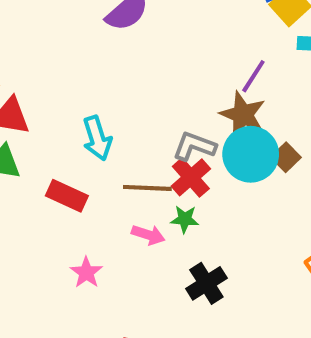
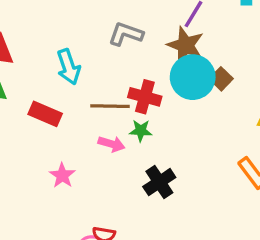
gray L-shape: (194, 146) -> (126, 34), moved
red cross: (191, 177) -> (145, 97), turned -32

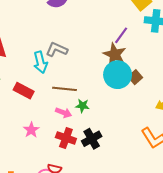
gray L-shape: (126, 34) -> (57, 50), moved
red cross: (145, 97) -> (66, 138), moved

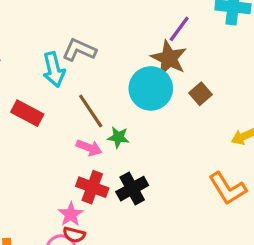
cyan circle: (118, 75) -> (151, 88), moved
brown line: (64, 89) -> (91, 111), turned 50
pink star: (31, 130) -> (71, 214), moved

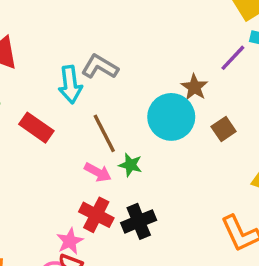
purple line: (179, 29) -> (233, 58), moved
brown star: (169, 58) -> (194, 87), size x0.7

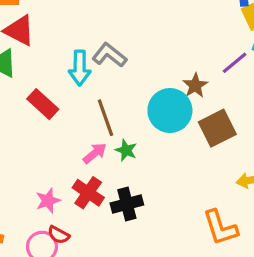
brown square: (224, 129) -> (217, 128), size x1.6
pink arrow: (98, 172) -> (95, 153), turned -75
pink star: (70, 241) -> (48, 201), moved

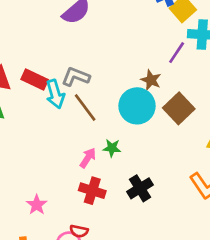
red rectangle: (43, 104) -> (35, 80), moved
brown line: (105, 118) -> (85, 107), moved
pink star: (48, 201) -> (37, 205), moved
black cross: (127, 204) -> (140, 188), moved

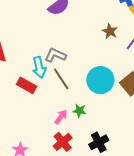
red rectangle: (35, 80) -> (27, 85), moved
brown star: (151, 80) -> (110, 31), moved
red cross: (92, 191) -> (63, 142), turned 30

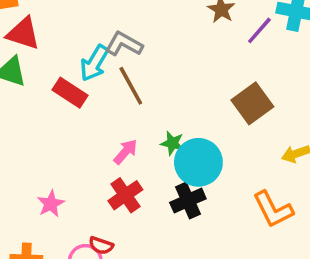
cyan arrow: (39, 67) -> (94, 63), turned 40
cyan circle: (100, 80) -> (198, 162), moved
green star: (79, 111) -> (172, 143), moved

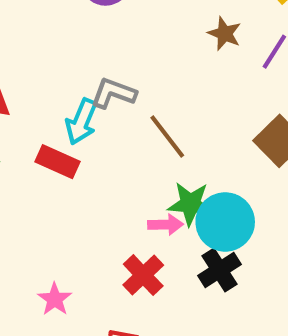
brown line: (131, 86) -> (167, 136), moved
green star: (172, 143) -> (190, 204), size x1.5
pink arrow: (125, 152) -> (166, 225), moved, turned 56

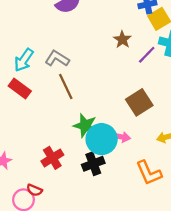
cyan arrow: (81, 122) -> (24, 60), moved
brown line: (167, 136) -> (66, 87), moved
pink arrow: (166, 225) -> (121, 137), moved

